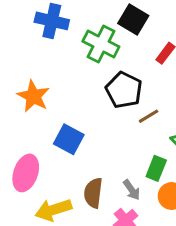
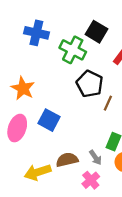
brown line: (149, 116) -> (108, 103), turned -35
pink ellipse: (26, 173) -> (17, 128), moved
brown semicircle: (93, 193) -> (67, 160), turned 70

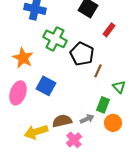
green cross: (73, 50) -> (55, 39), moved
gray arrow: (95, 157) -> (87, 119), turned -80
pink cross: (91, 180) -> (74, 140), moved

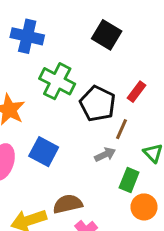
red rectangle: (109, 30) -> (137, 92), moved
gray arrow: (87, 119) -> (105, 155), moved

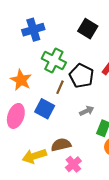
blue cross: (27, 36) -> (33, 30), turned -30
brown line: (122, 129) -> (60, 87), moved

